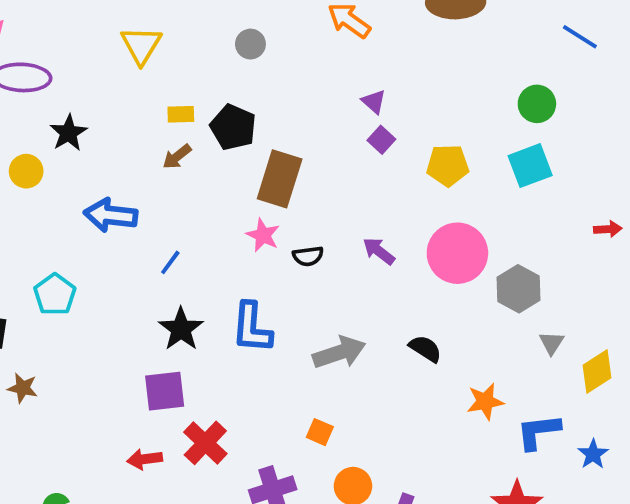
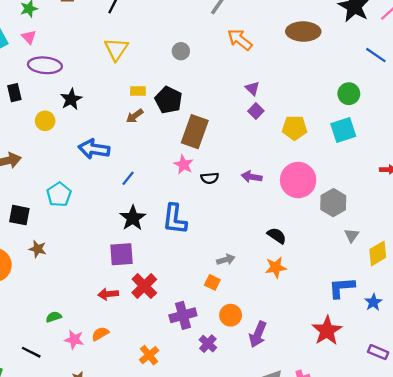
purple arrow: (379, 251) -> (252, 177), turned -30
gray arrow: (339, 353) -> (226, 260), moved, size x0.6
orange star: (485, 401) -> (276, 267), moved

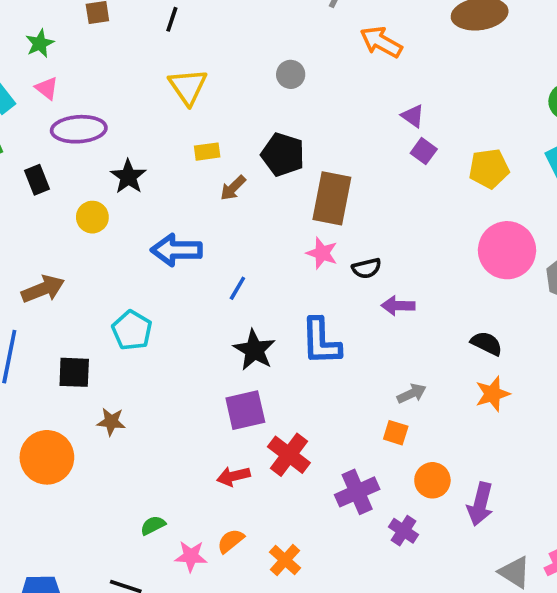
yellow rectangle: (138, 91) -> (207, 152), moved
purple arrow: (252, 177) -> (398, 306), moved
orange cross: (149, 355) -> (285, 560), moved

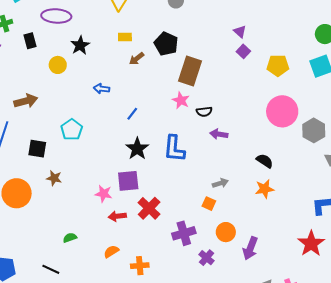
blue arrow: (176, 250) -> (101, 89), size x0.6
pink star: (191, 556) -> (104, 194), moved
orange cross: (285, 560) -> (140, 266), turned 36

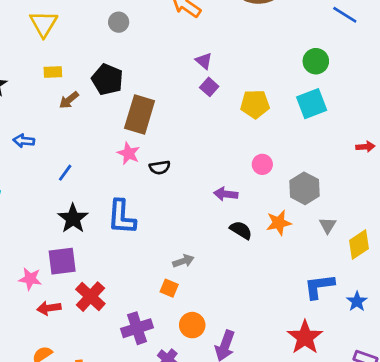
pink circle: (282, 111) -> (262, 164), size x0.5
purple arrow: (219, 134) -> (226, 194), moved
orange star: (265, 189) -> (279, 223), moved

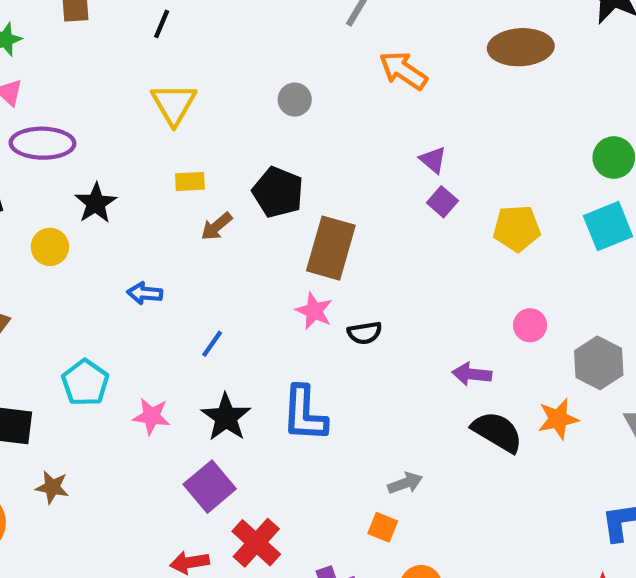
black semicircle: (241, 230) -> (497, 432), size x1.4
purple square: (62, 261) -> (210, 487), turned -32
pink star: (30, 279) -> (151, 416), moved

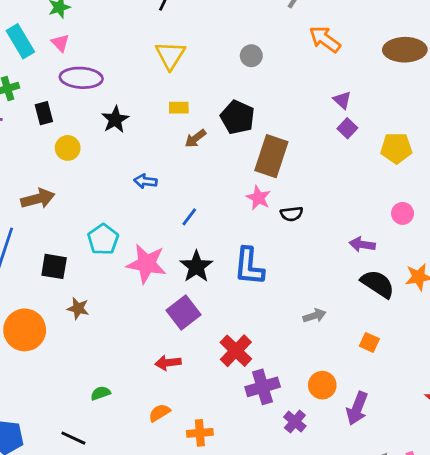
brown ellipse: (521, 47) -> (405, 50), moved
yellow circle: (50, 247) -> (68, 148), moved
pink star: (151, 416) -> (146, 264), size x1.6
orange square: (383, 527) -> (369, 342), moved
red cross: (256, 543) -> (236, 351), moved

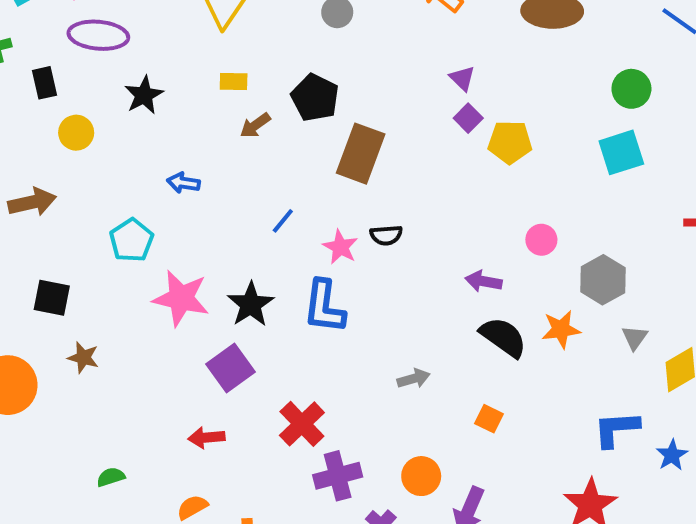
yellow pentagon: (396, 148) -> (510, 142), moved
pink star: (258, 198) -> (340, 247), moved
blue line: (189, 217) -> (283, 221), moved
cyan pentagon: (103, 239) -> (131, 240), moved

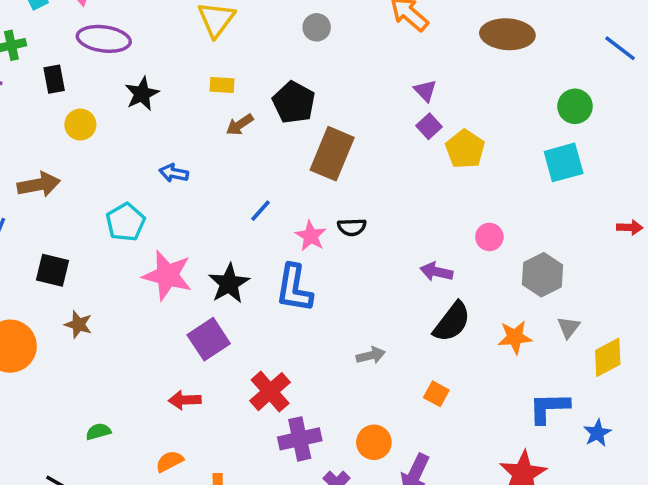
yellow pentagon: (510, 142) -> (465, 149), turned 30
orange star: (561, 329) -> (515, 337), moved
black semicircle: (503, 337) -> (452, 322), turned 90

